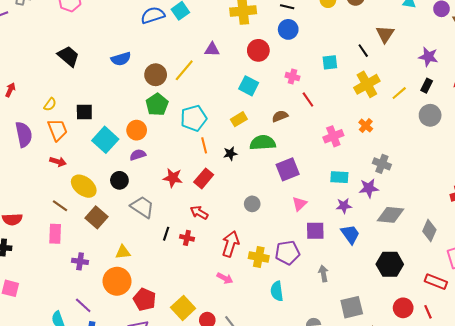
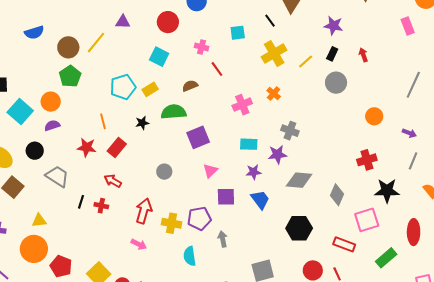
cyan pentagon: (194, 118) -> (123, 87), moved
orange line: (204, 145) -> (103, 121), moved
gray arrow: (323, 274) -> (223, 239), moved

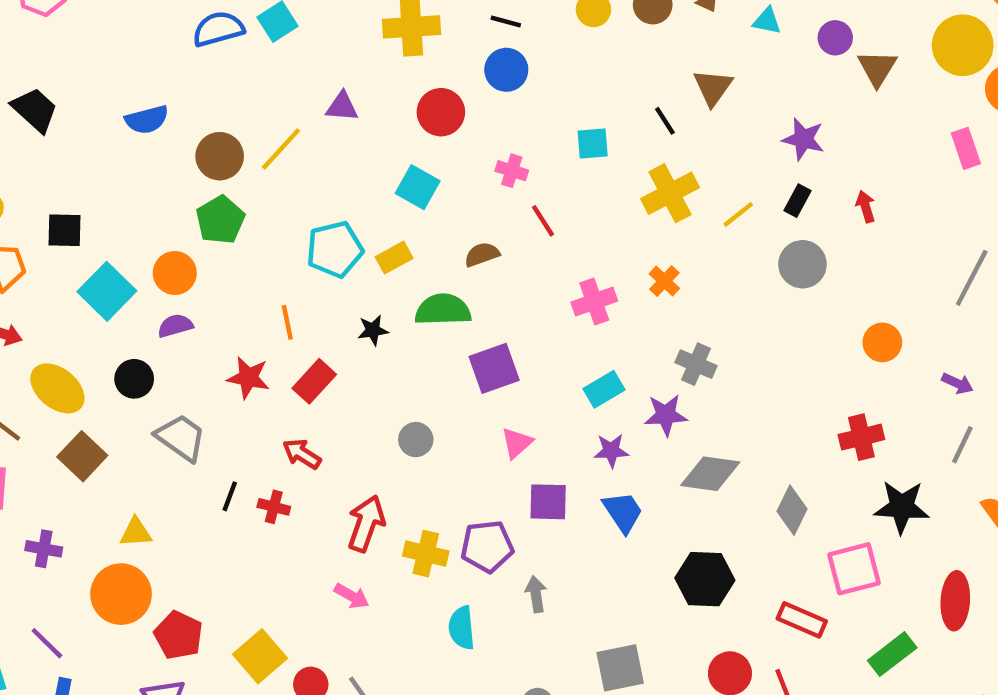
cyan rectangle: (249, 144) -> (604, 389), turned -36

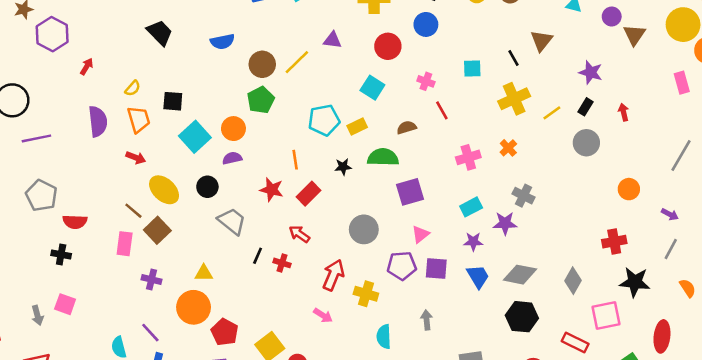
gray circle: (416, 440) -> (364, 229), size x1.5
brown square: (82, 456) -> (157, 230), moved
gray diamond: (710, 474) -> (520, 275), moved
purple pentagon: (487, 546) -> (402, 266), moved

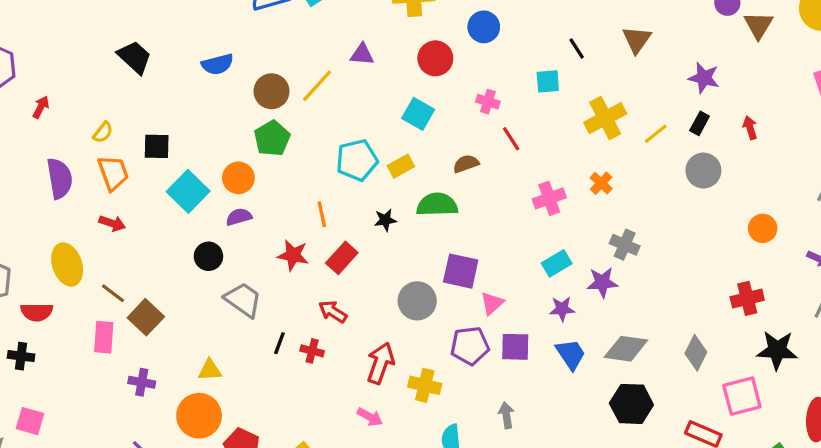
black line: (513, 58) -> (577, 48), moved
yellow ellipse: (164, 190) -> (67, 264), moved, turned 32
purple square: (410, 192) -> (461, 271), moved, turned 32

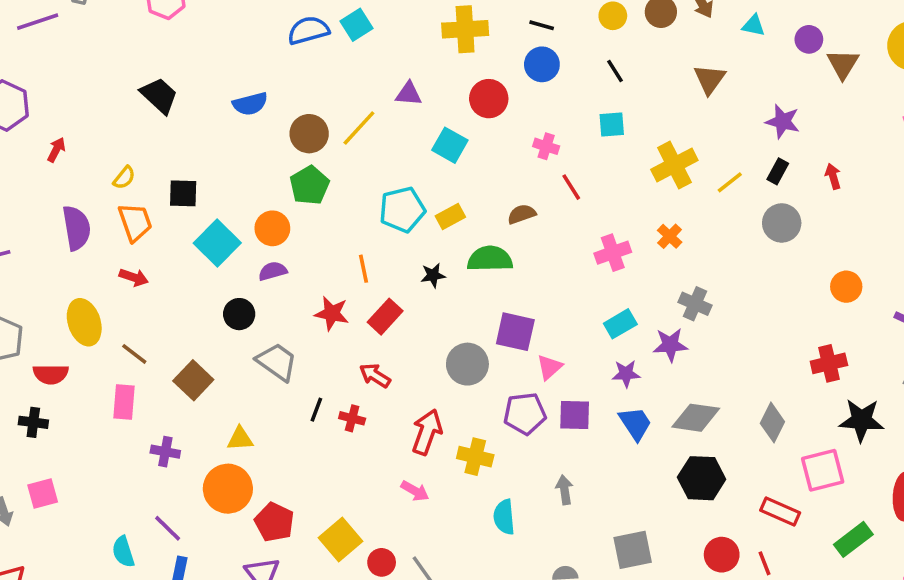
black line: (577, 48) -> (615, 71), moved
cyan square: (418, 114) -> (450, 145), moved
brown square: (146, 317) -> (193, 380), moved
pink square: (30, 421) -> (43, 493), turned -32

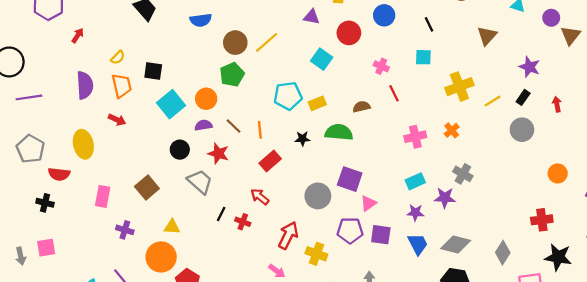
purple triangle: (409, 94) -> (311, 17), moved
red star: (332, 313) -> (218, 154), moved
brown line: (134, 354) -> (233, 126), moved

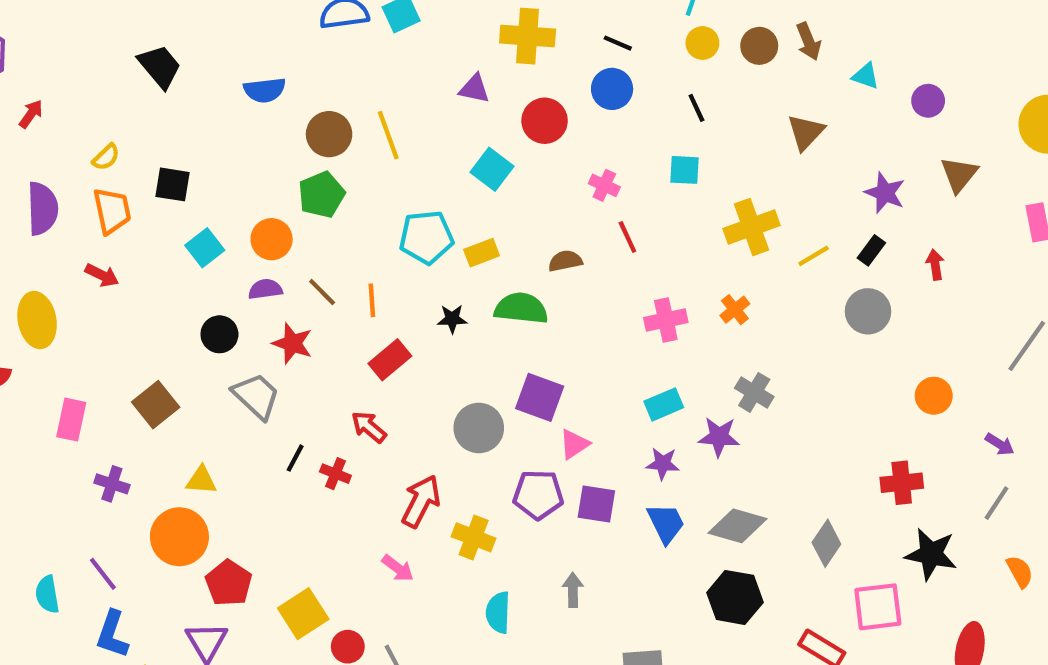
brown triangle: (571, 35) -> (959, 174), moved
yellow line: (267, 42) -> (388, 135), turned -70
cyan square: (171, 104) -> (205, 248), size x0.7

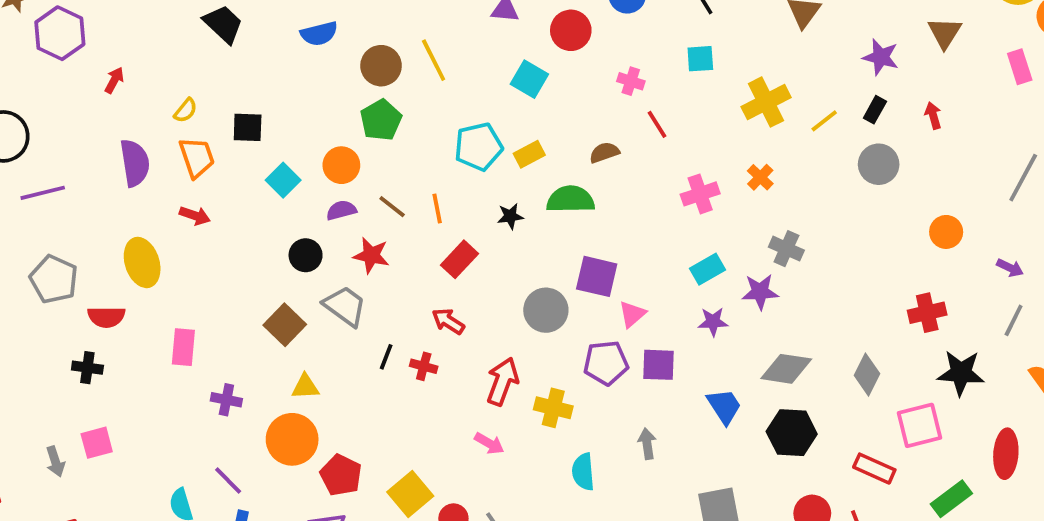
brown square: (156, 405) -> (285, 325), moved
blue trapezoid: (666, 523) -> (724, 406), moved

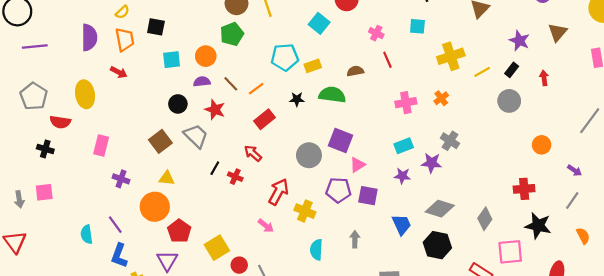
cyan square: (283, 180) -> (172, 60), turned 30
orange line: (437, 209) -> (256, 89), turned 56

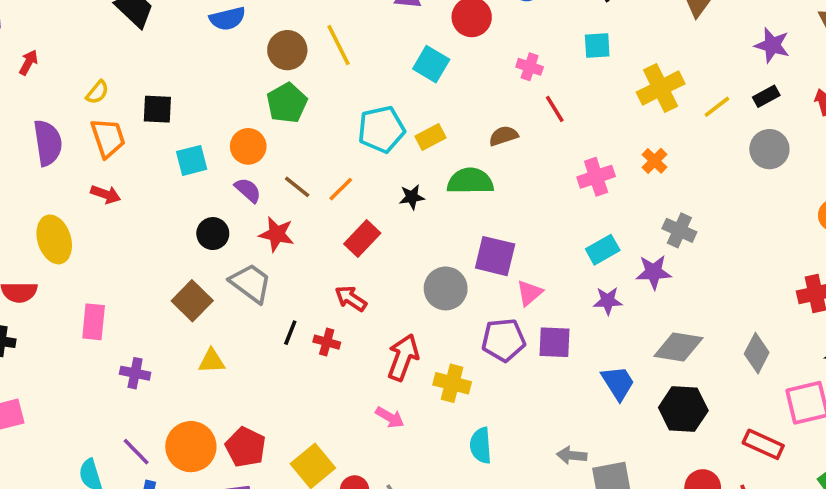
black rectangle: (512, 70) -> (766, 96), turned 32
purple semicircle: (202, 82) -> (248, 190), turned 56
orange circle: (155, 207) -> (191, 447), moved
gray arrow: (355, 239) -> (572, 455), moved, turned -77

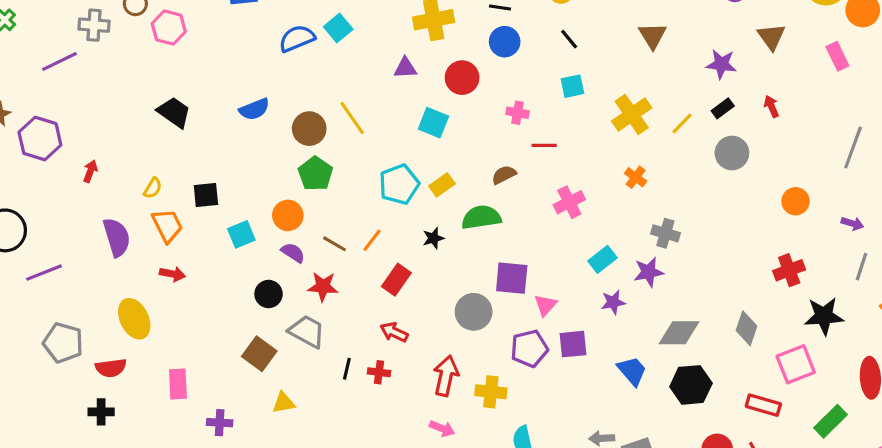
red line: (555, 109) -> (544, 145), turned -50
pink cross: (596, 177) -> (569, 202), moved

